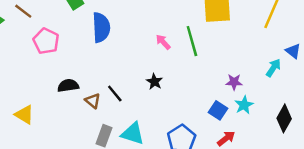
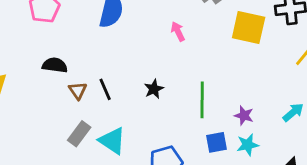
green line: (192, 41) -> (202, 100), moved
pink arrow: (163, 42) -> (178, 31), moved
blue square: (218, 110) -> (217, 142), turned 30

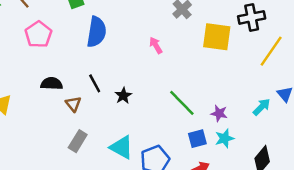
black line: (105, 89) -> (95, 83), moved
black star: (154, 89) -> (123, 96), moved
green line: (202, 100) -> (182, 103), turned -40
cyan triangle: (112, 141) -> (122, 147), moved

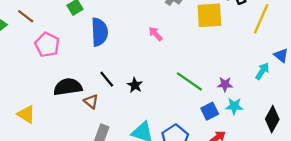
black semicircle: (52, 84) -> (68, 87), size x1.4
cyan star: (224, 138) -> (234, 106), turned 30

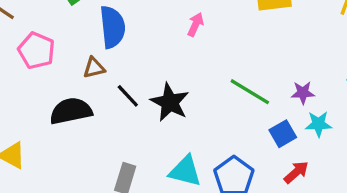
pink arrow: (156, 34) -> (195, 24), turned 70
black star: (135, 85) -> (170, 102), size x1.6
brown triangle: (91, 101) -> (94, 68), moved, turned -49

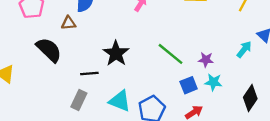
black line: (128, 96) -> (89, 74), moved, turned -60
black semicircle: (71, 111) -> (49, 50), turned 48

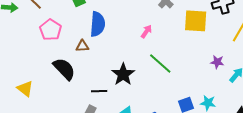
green line: (171, 54) -> (160, 64), moved
purple star: (206, 60) -> (217, 62), moved

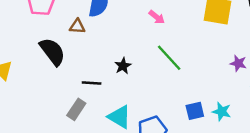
pink arrow: (146, 31) -> (157, 17), turned 88
black star: (123, 74) -> (123, 66), size x0.6

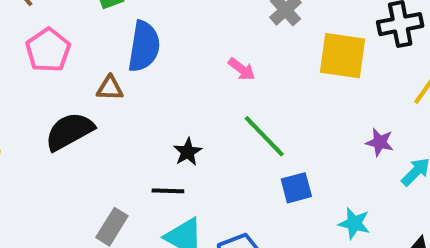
black semicircle: (52, 52) -> (69, 131), turned -80
black line: (92, 83) -> (168, 191), moved
blue square: (195, 111) -> (296, 188), moved

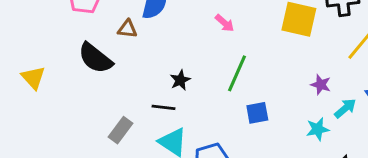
black semicircle: (69, 131) -> (95, 58), turned -117
green line: (264, 136) -> (237, 73), turned 63
cyan star: (354, 223) -> (318, 129), moved, turned -30

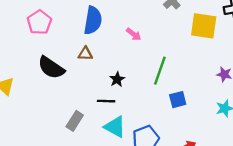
pink arrow: (225, 23) -> (134, 34), moved
brown triangle: (127, 29) -> (85, 54), moved

